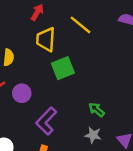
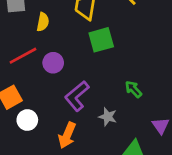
gray star: (93, 135) -> (108, 117), moved

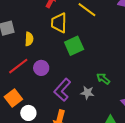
gray star: (108, 117) -> (87, 93), moved

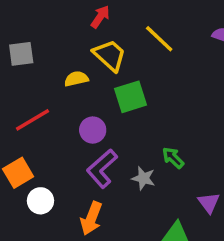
yellow trapezoid: (59, 23) -> (110, 55), turned 125
yellow semicircle: (29, 39) -> (76, 79), moved, turned -112
purple circle: (41, 68) -> (93, 130), moved

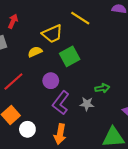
red arrow: (100, 17) -> (13, 21), moved
yellow trapezoid: (110, 55) -> (52, 34), turned 125
green arrow: (173, 158) -> (102, 88), turned 136

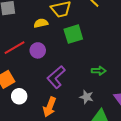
purple circle: (51, 81) -> (38, 50), moved
gray star: (87, 104) -> (87, 97), moved

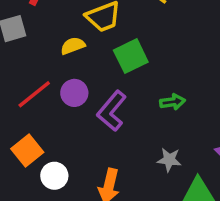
green arrow: (99, 71) -> (173, 102), moved
purple L-shape: (56, 77) -> (112, 111), moved

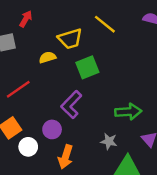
purple circle: (74, 93) -> (52, 129), moved
green arrow: (173, 102) -> (128, 112), moved, size x1.5

